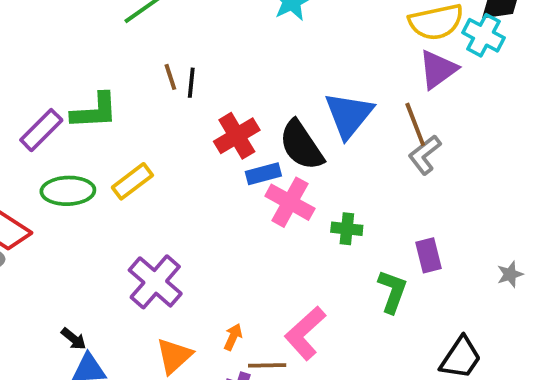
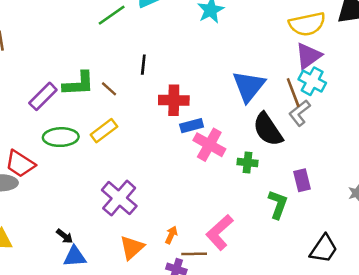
cyan cross: (483, 35) -> (312, 81), moved
brown line: (170, 77) -> (109, 89), moved, turned -30
red cross: (237, 136) -> (174, 100), turned 32
black semicircle: (301, 145) -> (268, 129), moved

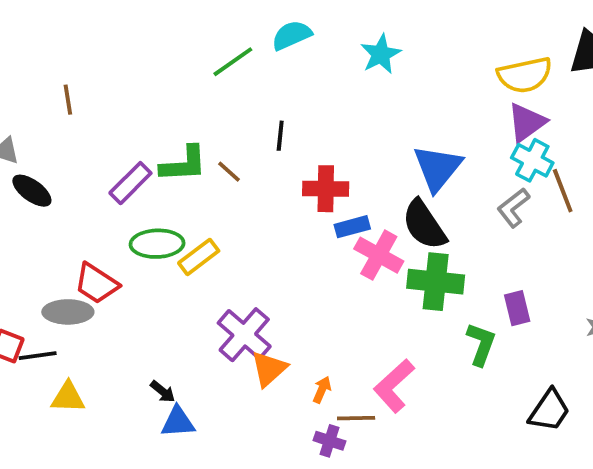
brown line: (293, 93) -> (563, 191), moved
black semicircle: (268, 129) -> (424, 225), moved
yellow rectangle: (104, 131) -> (199, 257), moved
green cross: (247, 162) -> (436, 282), size x1.8
orange triangle: (132, 248) -> (269, 369), moved

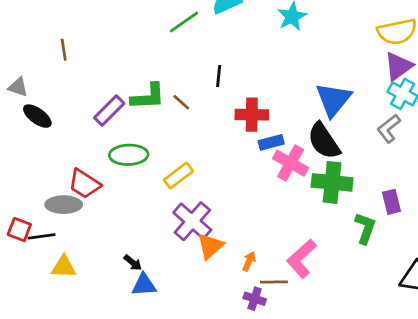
yellow rectangle: (199, 257) -> (178, 176), moved

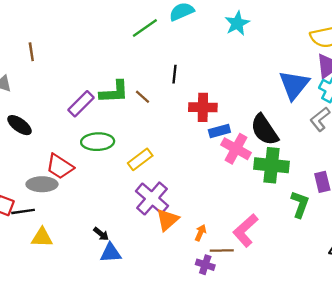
brown line: (64, 50) -> (31, 52), moved
blue triangle: (333, 99) -> (294, 85), moved
black ellipse: (37, 116) -> (20, 125), moved

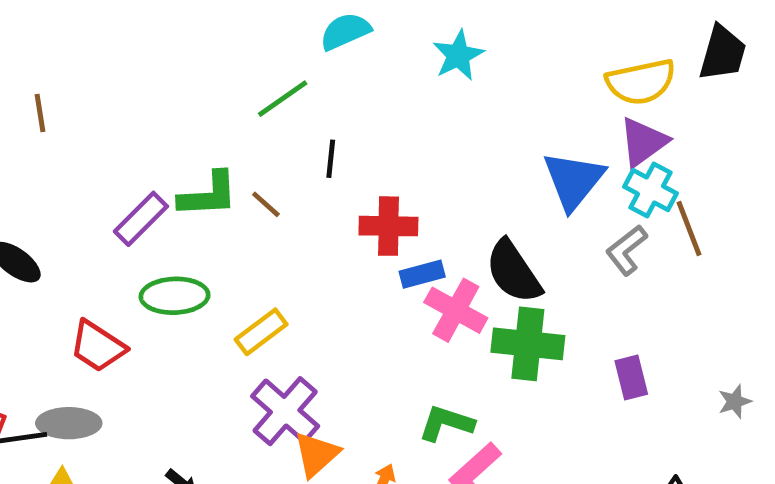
green line: (145, 28) -> (283, 99), moved
gray ellipse: (42, 184) -> (69, 423), moved
green L-shape: (300, 204) -> (446, 423), moved, turned -92

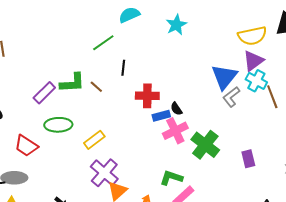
gray L-shape: (626, 250) -> (231, 97), moved
black semicircle: (513, 272) -> (176, 109), moved, size x0.5
pink cross: (456, 310) -> (175, 131), turned 35
green cross: (528, 344) -> (205, 145), turned 32

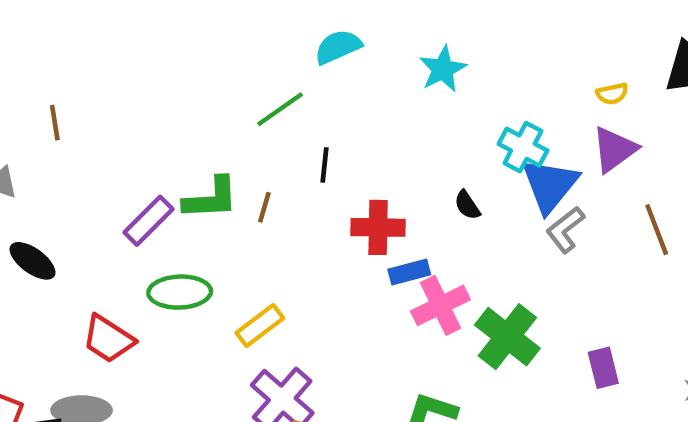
yellow semicircle: (252, 36) -> (612, 94), size x0.5
cyan cross: (256, 81) -> (523, 147), moved
brown line: (96, 87) -> (264, 207), turned 64
black semicircle: (176, 109) -> (467, 205), moved

